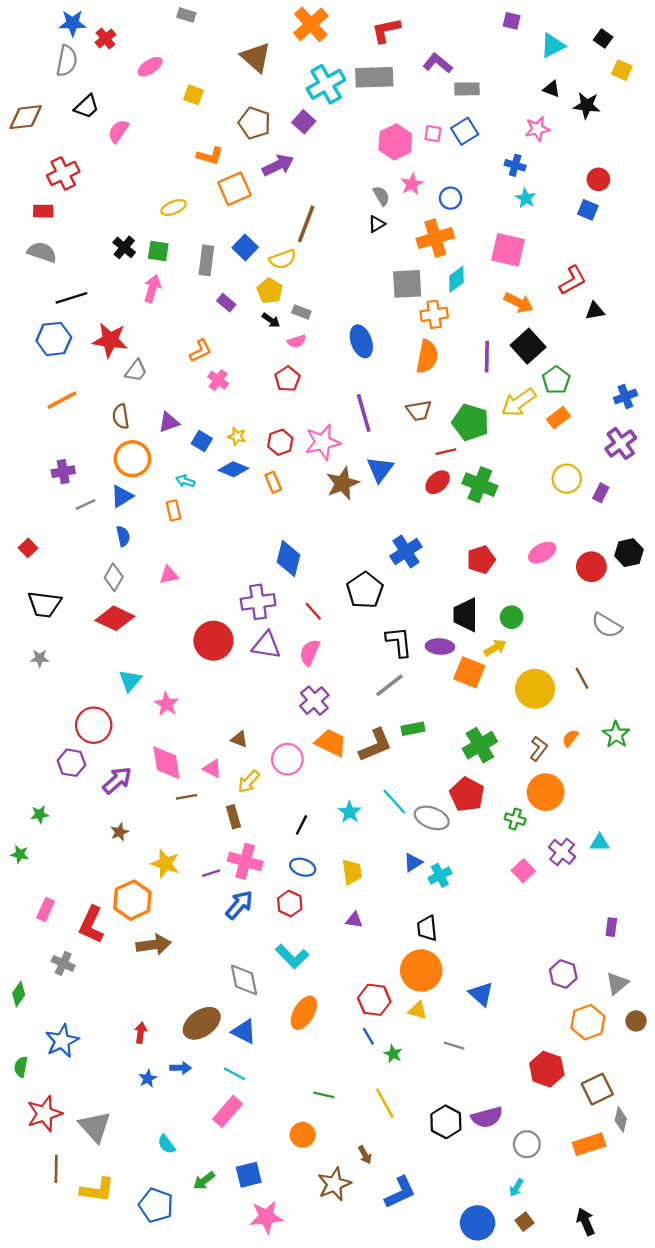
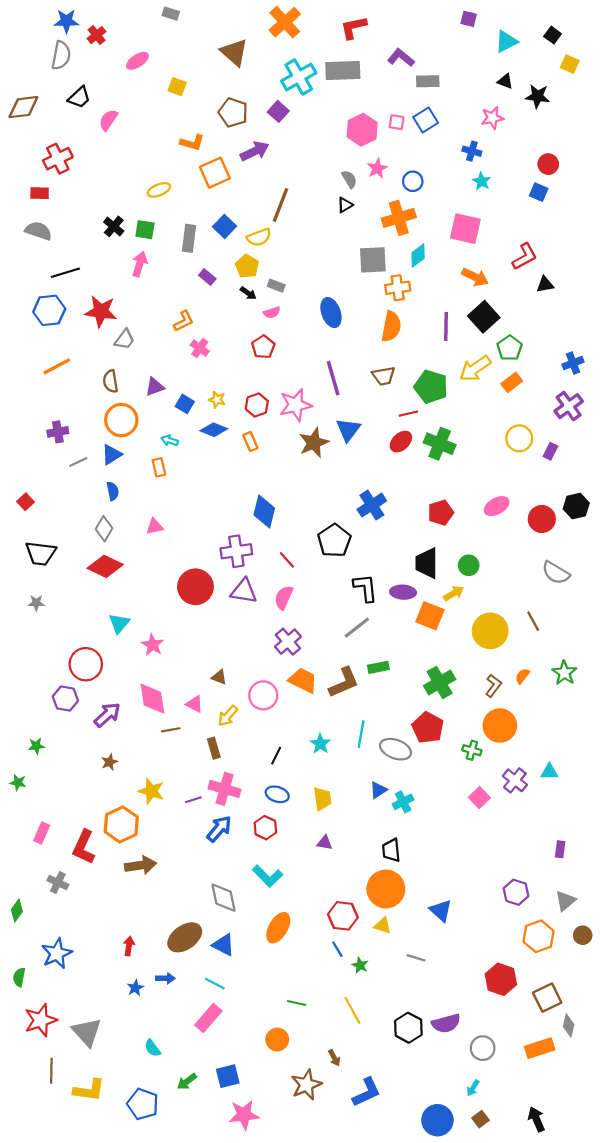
cyan line: (394, 801) -> (361, 734), turned 52

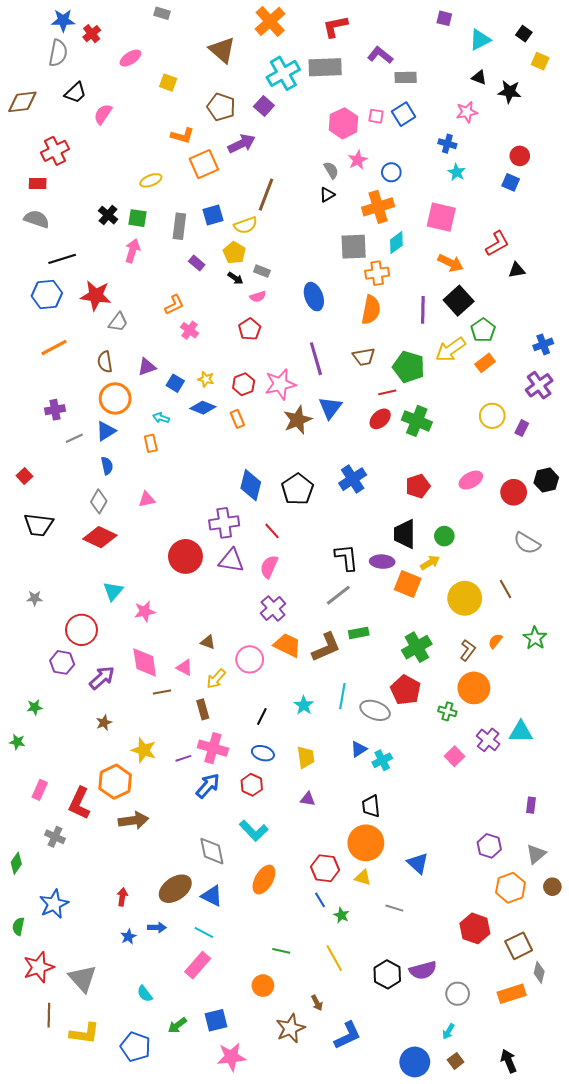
blue square: (225, 226) -> (213, 215), turned 30
black pentagon: (334, 541) -> (298, 489), moved
gray star: (36, 603) -> (35, 598), moved
pink star: (152, 645) -> (145, 611), turned 30
cyan triangle: (549, 772) -> (521, 732), size x1.4

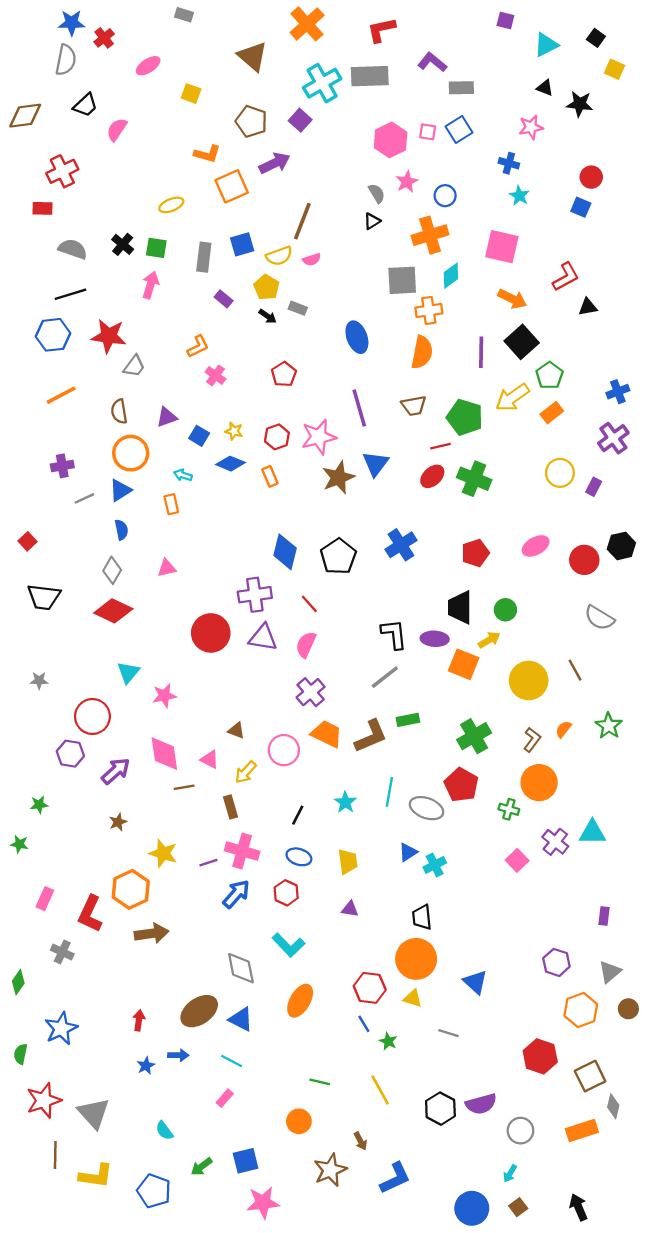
gray semicircle: (37, 219) -> (73, 249), moved
pink semicircle: (258, 297) -> (312, 259), moved
pink rectangle: (198, 965) -> (225, 1098), size x0.6

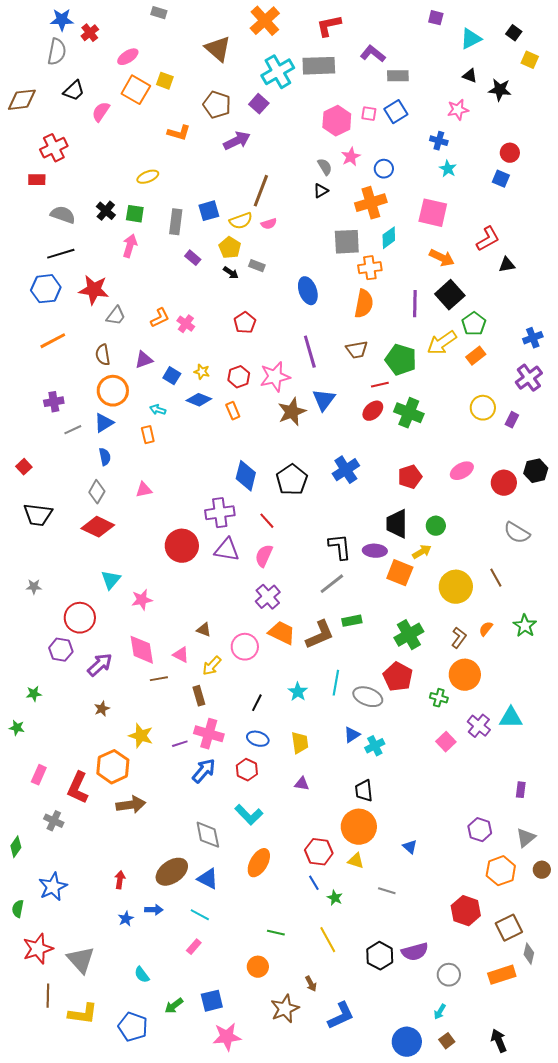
orange square: (232, 186) -> (136, 90), moved, turned -36
orange L-shape: (198, 346) -> (160, 318), moved
blue triangle: (475, 982) -> (410, 847), size x0.7

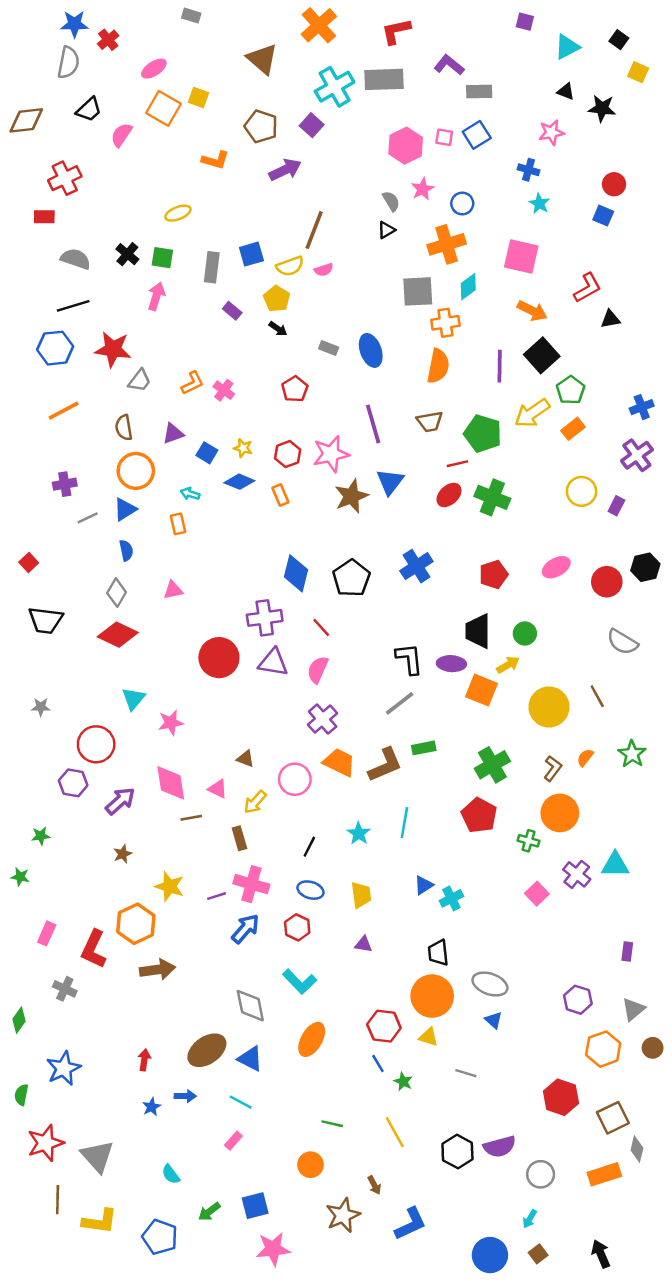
gray rectangle: (257, 266) -> (329, 348), moved
gray ellipse: (368, 697) -> (490, 984), moved

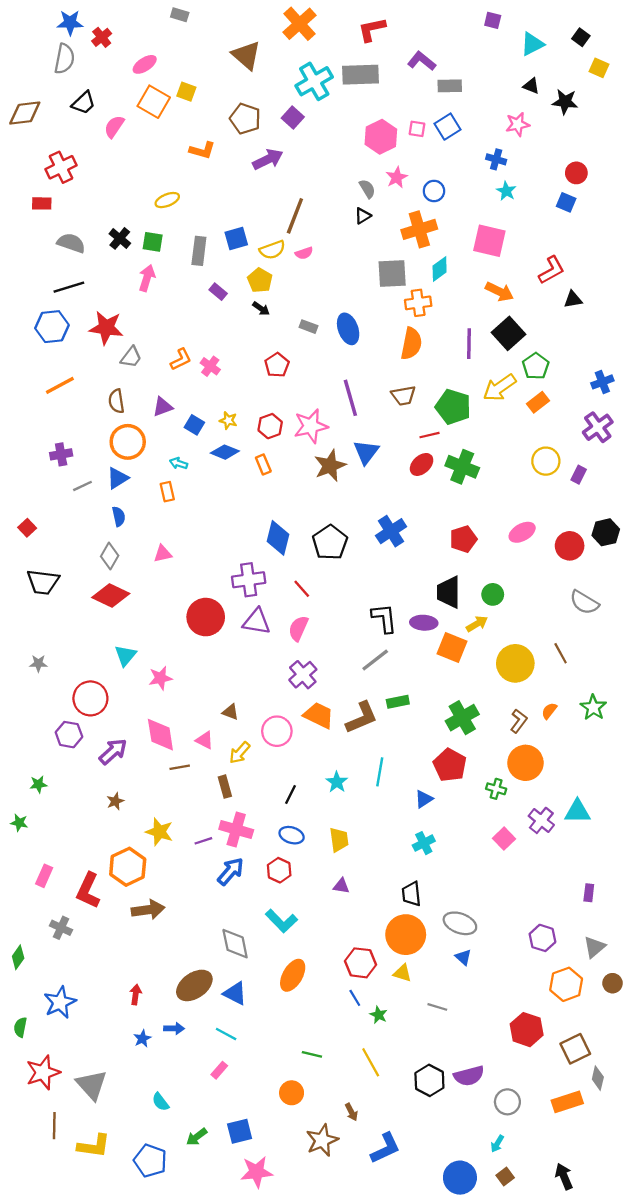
blue triangle: (424, 885) -> (424, 799), moved

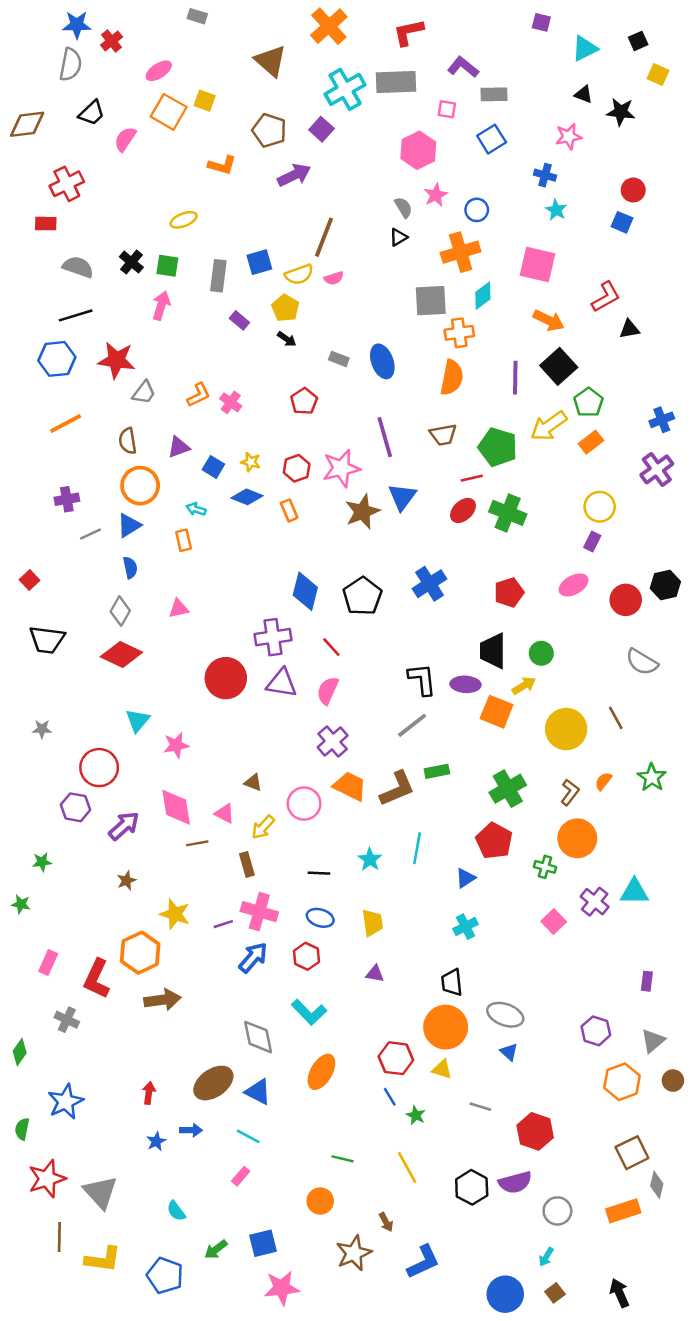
black square: (581, 37) -> (638, 41), turned 30
pink square: (417, 129) -> (447, 109), moved
purple rectangle: (579, 475) -> (592, 542), moved
black line: (290, 794) -> (319, 873), turned 66
red hexagon: (527, 1030) -> (535, 1131), moved

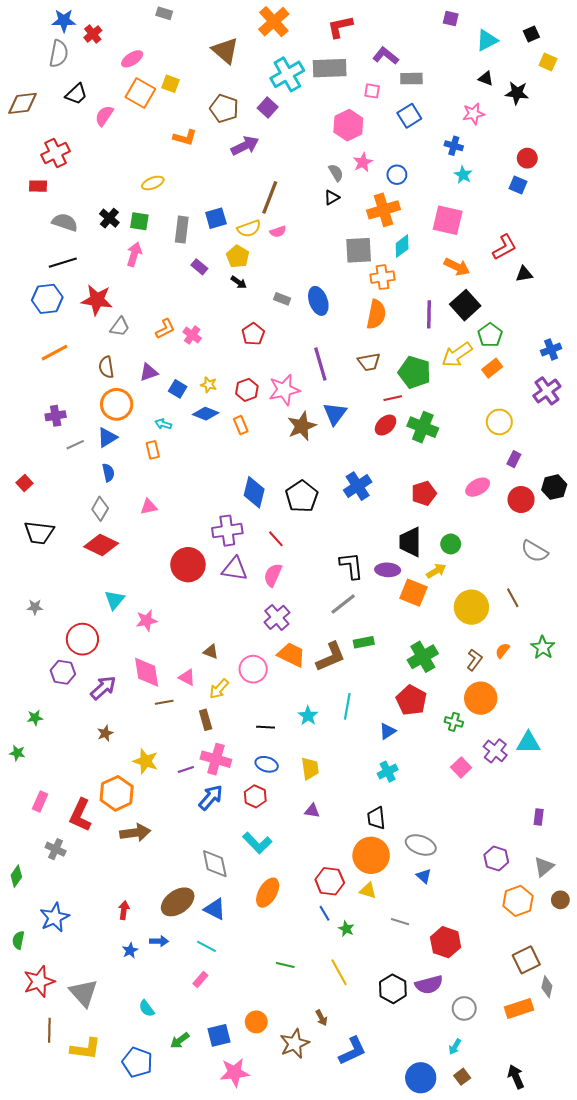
purple rectangle: (592, 542) -> (514, 459), moved
orange circle: (320, 1201) -> (256, 1022), moved

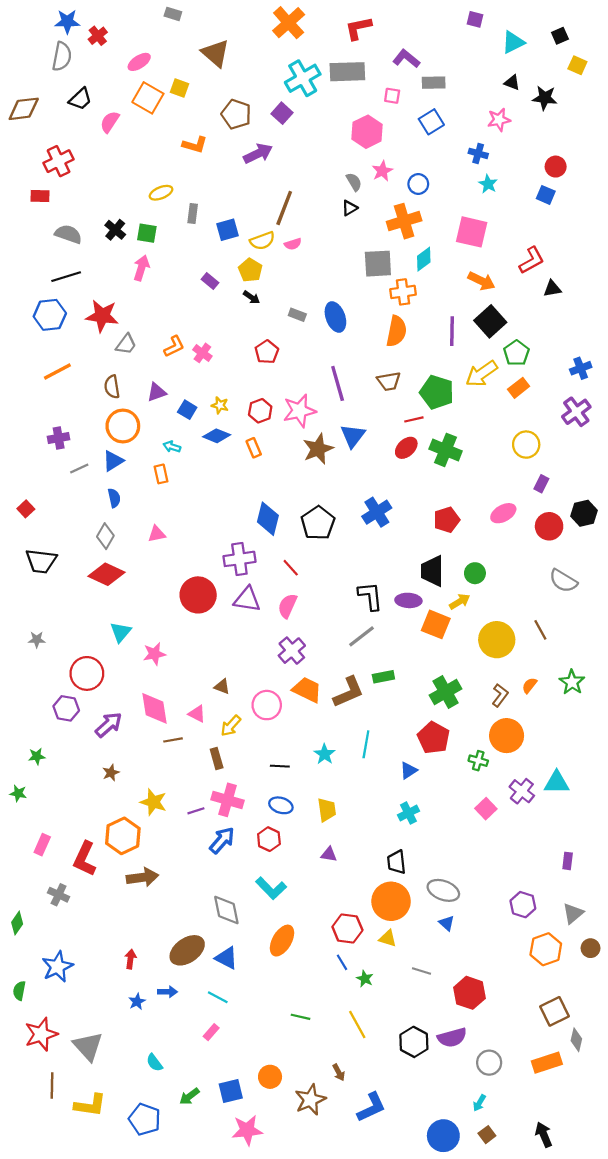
brown triangle: (225, 51) -> (216, 53), moved
gray rectangle: (182, 230) -> (193, 213), moved, size x0.7

